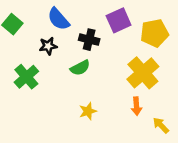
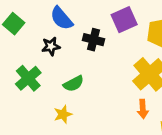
green semicircle: (80, 68) -> (74, 84), moved
yellow star: (88, 111) -> (63, 114), moved

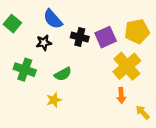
purple square: (124, 20) -> (106, 37), moved
green cross: (28, 78) -> (25, 70), turned -30

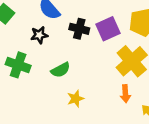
yellow star: (54, 100) -> (75, 99), moved

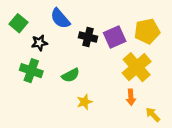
black star: (39, 35) -> (39, 43), moved

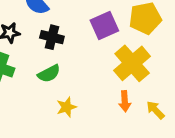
black cross: (88, 37) -> (52, 37), moved
yellow arrow: (153, 115) -> (155, 110), moved

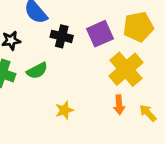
black cross: (52, 37) -> (62, 36), moved
green semicircle: (49, 74) -> (37, 71), moved

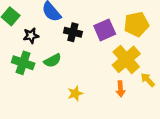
yellow arrow: (148, 113) -> (148, 80), moved

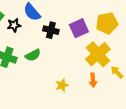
black star: (31, 36) -> (14, 25), moved
yellow star: (75, 93) -> (62, 85), moved

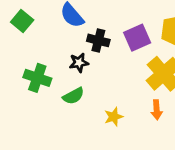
black star: (14, 25) -> (79, 63), moved
green semicircle: (33, 55) -> (73, 96), moved

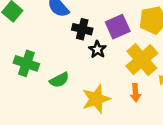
black star: (79, 63) -> (97, 49), moved, turned -30
yellow star: (114, 117) -> (96, 99), size x1.6

